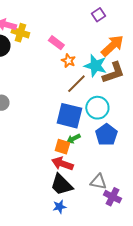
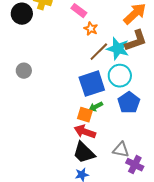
cyan star: (95, 66) -> (118, 49), moved
blue square: (69, 116) -> (92, 84), turned -32

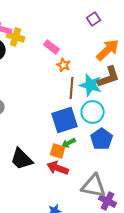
brown line: (99, 52) -> (72, 88), turned -40
gray triangle: (121, 150) -> (94, 186), size x1.5
black trapezoid: (84, 153) -> (22, 159), moved

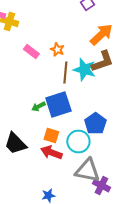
pink rectangle: (52, 47) -> (31, 52), moved
cyan circle: (93, 112) -> (78, 142), moved
green arrow: (69, 143) -> (38, 106), moved

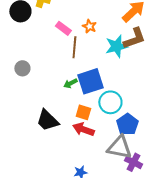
cyan star: (84, 70) -> (116, 46), turned -30
brown line: (65, 72) -> (74, 47), moved
blue pentagon: (95, 124) -> (127, 124), moved
cyan circle: (78, 142) -> (110, 102), moved

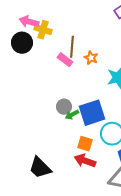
brown line: (74, 47) -> (72, 47), moved
gray circle: (22, 68) -> (64, 107), moved
black trapezoid: (47, 120) -> (40, 168), moved

